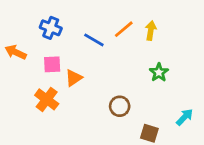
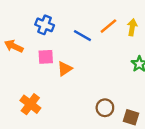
orange cross: (47, 99) -> (30, 104), moved
brown circle: (120, 106) -> (105, 108), moved

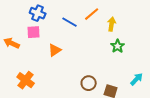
yellow arrow: (132, 27) -> (112, 24), moved
orange arrow: (14, 46) -> (12, 43), moved
pink square: (46, 57) -> (34, 32), moved

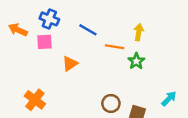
orange line: (92, 14) -> (115, 47), moved, turned 49
orange arrow: (12, 43) -> (18, 30), moved
green star: (118, 46) -> (136, 61), moved

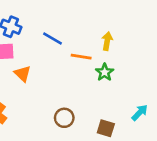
orange triangle: (70, 64) -> (23, 74), moved, turned -42
brown circle: (111, 103) -> (64, 118), moved

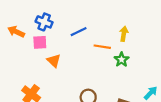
blue line: (53, 38) -> (79, 32), turned -56

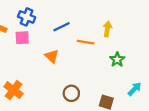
green star: (122, 60) -> (117, 60), moved
orange triangle: (54, 61) -> (52, 56), moved

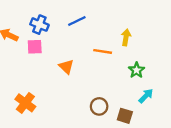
blue line: (62, 27) -> (77, 21), moved
cyan arrow: (135, 89) -> (146, 96), moved
brown circle: (71, 93) -> (99, 106), moved

